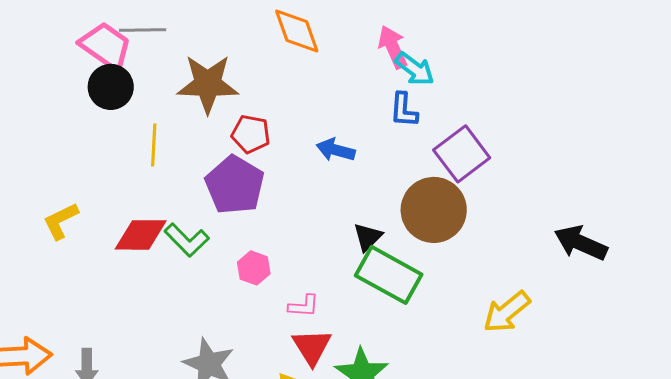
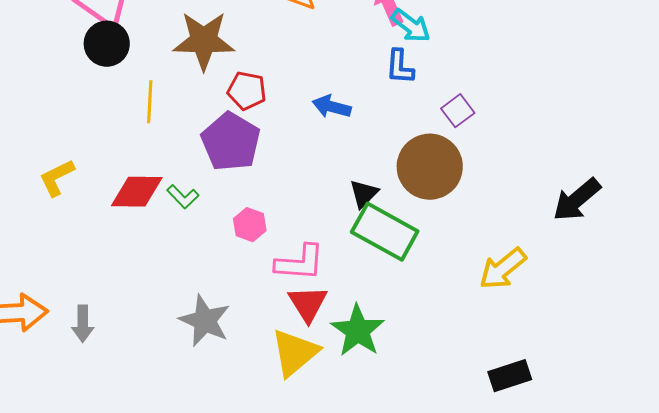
purple square: (462, 154) -> (458, 111), size x0.6
green L-shape: (187, 240) -> (183, 197), size x0.7
black arrow: (581, 243) -> (577, 200), turned -64
pink L-shape: (304, 306) -> (300, 263), size x1.6

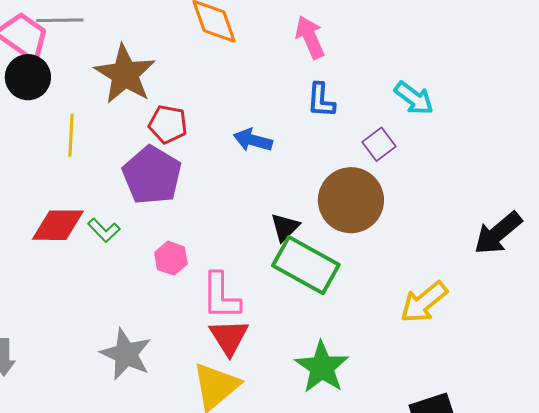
cyan arrow: (411, 26) -> (414, 98), moved
brown star: (204, 41) -> (125, 74), turned 30
pink L-shape: (300, 263) -> (221, 296), turned 86
green star: (358, 331) -> (322, 367), moved

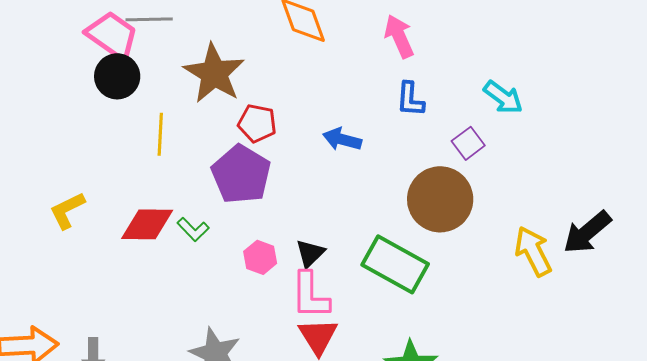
black triangle: (285, 227) -> (310, 253), moved
yellow arrow: (424, 302) -> (533, 251), moved, turned 102

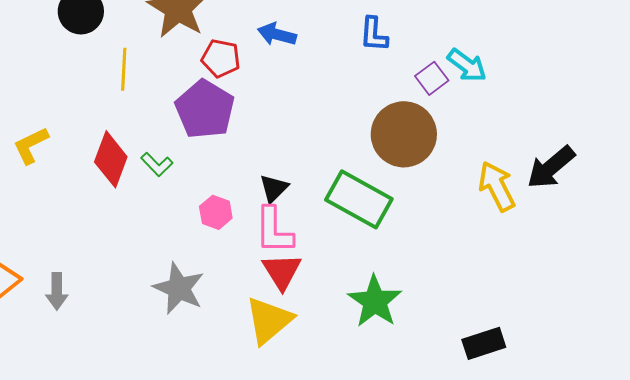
cyan arrow: (503, 97) -> (467, 65), moved
blue arrow: (342, 139) -> (277, 34), moved
red diamond: (147, 224) -> (111, 159), turned -70
pink hexagon: (260, 257) -> (216, 212), moved

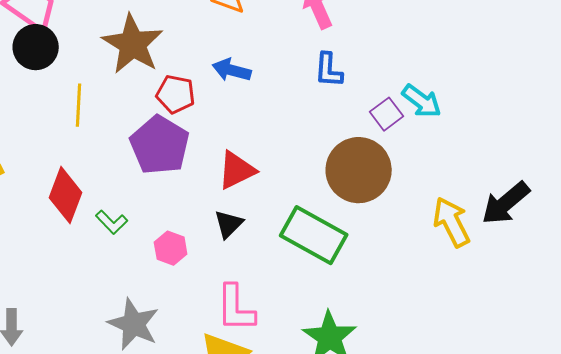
green L-shape: (157, 164) -> (112, 222), moved
pink L-shape: (274, 230) -> (236, 308), moved
red triangle: (282, 271) -> (237, 170), moved, turned 36

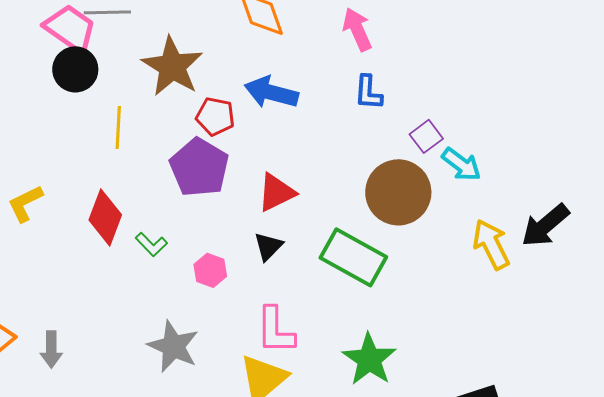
blue arrow: (232, 70) -> (271, 92), size x1.4
cyan arrow: (422, 101) -> (461, 164), moved

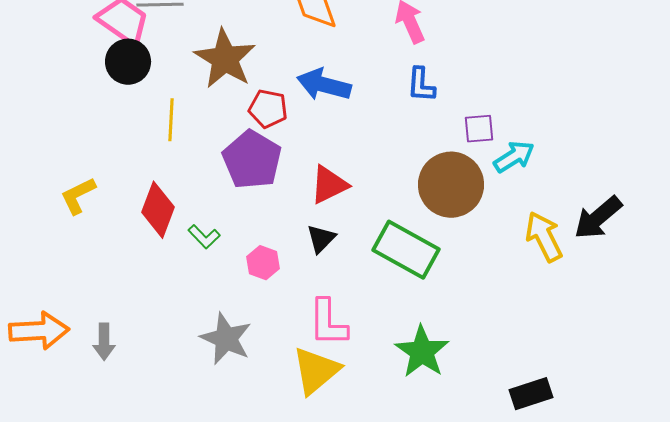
purple square: (426, 136) -> (479, 129), turned 32
cyan arrow: (461, 164) -> (514, 157), turned -69

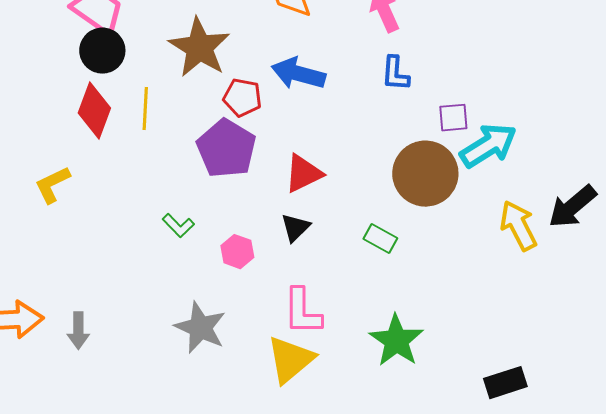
cyan arrow: (514, 157) -> (488, 146), size x1.4
red diamond: (158, 210) -> (94, 111), moved
green rectangle: (406, 250) -> (380, 239), size x0.5

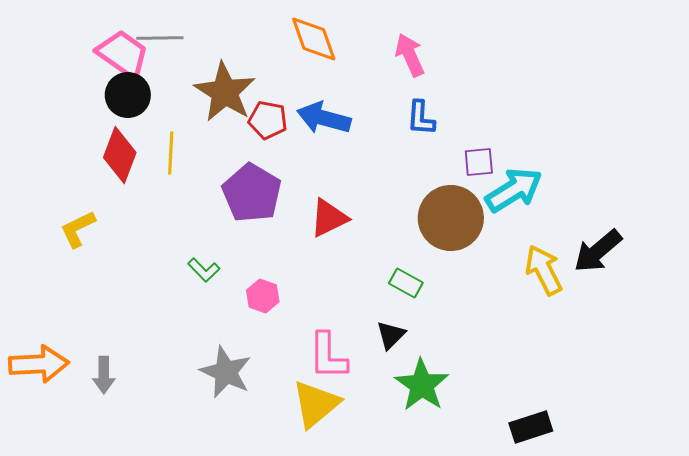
red pentagon: (242, 98) -> (268, 120), moved
black triangle: (295, 228) -> (391, 335), moved

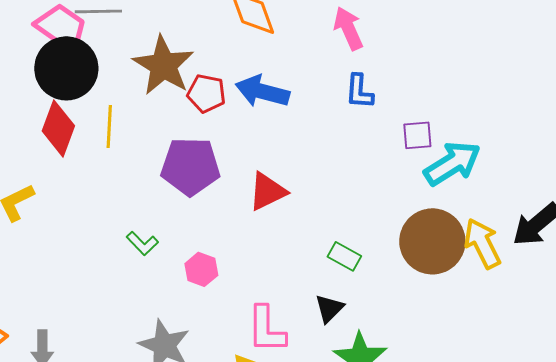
black circle: (128, 95) -> (66, 68), size x1.4
purple pentagon: (252, 193) -> (190, 166), turned -30
brown circle: (451, 218) -> (432, 241), moved

